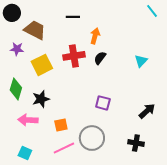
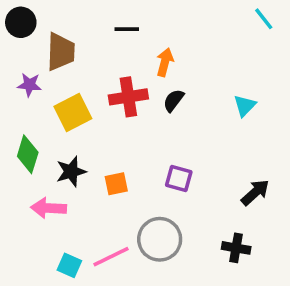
brown trapezoid: (35, 30) -> (61, 52), turned 65
orange square: (61, 125) -> (116, 184), moved
cyan square: (25, 153) -> (69, 265), moved

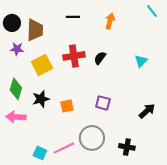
black circle: (21, 22) -> (12, 23), moved
orange arrow: (165, 62) -> (110, 21), moved
pink arrow: (49, 208) -> (16, 117), moved
black cross: (236, 248) -> (127, 147), moved

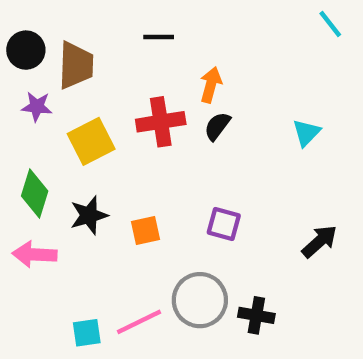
orange arrow: (110, 21) -> (211, 85), moved
black cross: (127, 147) -> (256, 315), moved
cyan square: (40, 153) -> (87, 333), turned -32

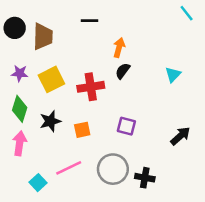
purple star: (37, 107) -> (20, 73), moved
red cross: (161, 122) -> (91, 87), moved
pink arrow: (35, 254) -> (20, 143), turned 95
pink line: (139, 322) -> (69, 168), moved
cyan square: (87, 333) -> (38, 183), moved, turned -35

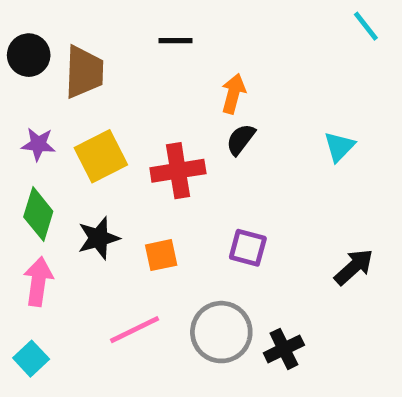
black cross: (145, 178) -> (284, 349), turned -36
cyan square: (38, 183) -> (31, 359), moved

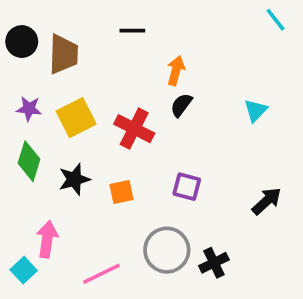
red cross: (178, 171) -> (134, 129), turned 36
pink arrow: (38, 282) -> (47, 239), moved
pink line: (135, 330) -> (102, 274), moved

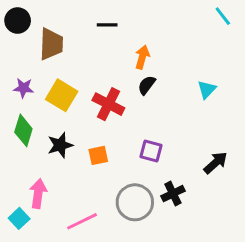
black circle: (22, 42) -> (18, 21), moved
yellow square: (76, 118) -> (62, 95), turned -32
black cross: (214, 263) -> (173, 194), moved

